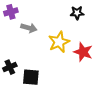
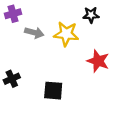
yellow star: (59, 42) -> (66, 34), moved, turned 30
black square: (31, 77) -> (53, 91), moved

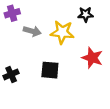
black square: (53, 91) -> (50, 70), moved

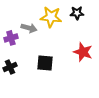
purple cross: (12, 13) -> (11, 38), moved
yellow star: (62, 32) -> (51, 17), moved

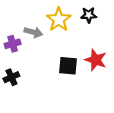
yellow star: (51, 17) -> (59, 20), turned 30
black square: (45, 63) -> (68, 66), moved

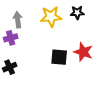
yellow star: (59, 20) -> (51, 17), turned 30
gray arrow: (33, 32) -> (18, 20), moved, turned -112

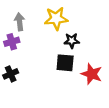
black star: (77, 13) -> (72, 41), moved
red star: (83, 52) -> (92, 74), moved

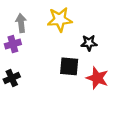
black star: (72, 41) -> (89, 43), moved

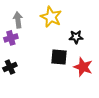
yellow star: (60, 19) -> (51, 17), turned 30

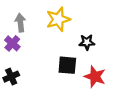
yellow star: (51, 17) -> (58, 19), turned 30
purple cross: (11, 38) -> (12, 43), turned -32

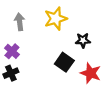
purple cross: (12, 43) -> (12, 51), moved
black square: (67, 65) -> (64, 62), turned 30

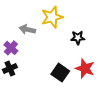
gray arrow: (20, 22) -> (27, 29), moved, turned -70
black square: (64, 62) -> (60, 73), moved

